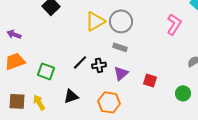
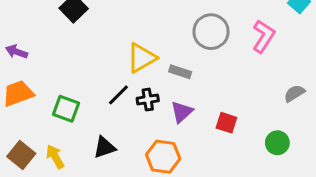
yellow triangle: (95, 21) -> (142, 58), moved
gray circle: (121, 21) -> (211, 32), moved
brown square: (17, 101) -> (21, 155), turned 36

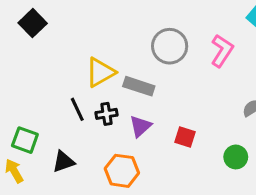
gray rectangle: (180, 72) -> (139, 86), size x1.4
black line: (118, 95) -> (77, 109), turned -70
green square: (66, 109) -> (25, 140), moved

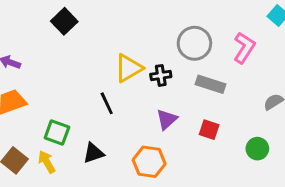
gray rectangle: (139, 86) -> (211, 84), moved
black cross: (107, 114) -> (161, 75), moved

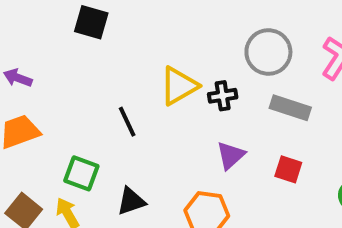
black square: (64, 21) -> (91, 22), turned -30
black line: (107, 103) -> (127, 122), moved

